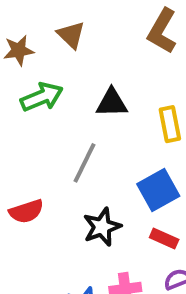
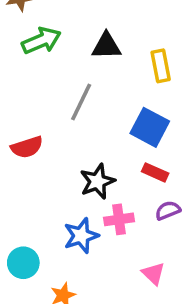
blue square: (158, 190) -> (150, 127), turned -33
black star: (102, 227) -> (97, 181), moved

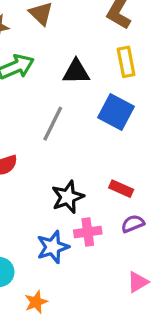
yellow rectangle: (161, 66) -> (126, 62), moved
blue square: (150, 127) -> (116, 112), moved
pink triangle: (153, 274) -> (138, 282), moved, turned 45

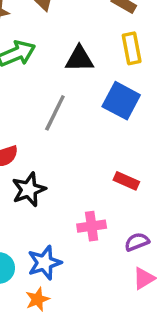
black star: (68, 197) -> (29, 190), moved
purple semicircle: (133, 224) -> (137, 242), moved
blue star: (53, 247) -> (44, 263), moved

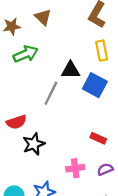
black triangle: (79, 59) -> (71, 70), moved
purple semicircle: (137, 242) -> (105, 169), moved

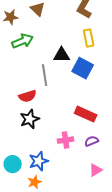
gray line: (51, 93) -> (45, 75), turned -35
red semicircle: (16, 122) -> (28, 96), moved
red rectangle: (98, 138) -> (86, 114), size x1.5

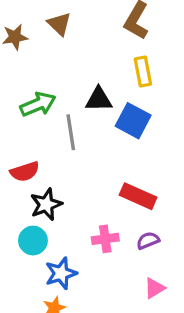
green arrow: (23, 41) -> (38, 104), moved
red semicircle: (28, 96) -> (25, 172), moved
cyan circle: (13, 164) -> (33, 241), moved

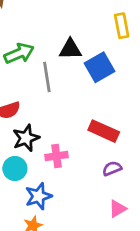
yellow rectangle: (143, 71) -> (122, 26), moved
blue square: (133, 121) -> (99, 67), turned 32
pink cross: (105, 239) -> (56, 156), moved

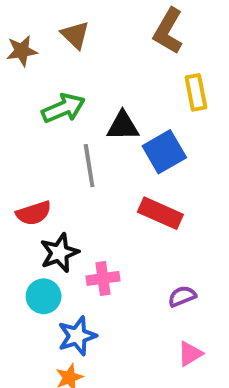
green arrow: (19, 53) -> (63, 108), moved
red rectangle: (104, 131) -> (160, 213), moved

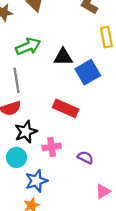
gray line: (89, 166) -> (16, 80), moved
red rectangle: (160, 213) -> (66, 108), moved
purple semicircle: (182, 296) -> (85, 157), moved, turned 49

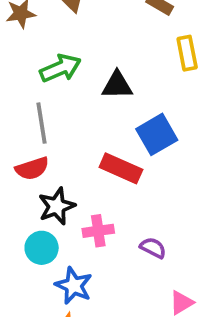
blue square: (88, 72) -> (157, 134), moved
blue star: (36, 181) -> (74, 286), turned -30

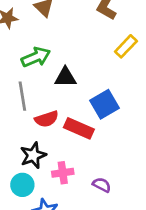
yellow rectangle: (187, 53) -> (126, 46), turned 55
black triangle: (117, 85) -> (65, 77), moved
red semicircle: (32, 168) -> (47, 119), moved

